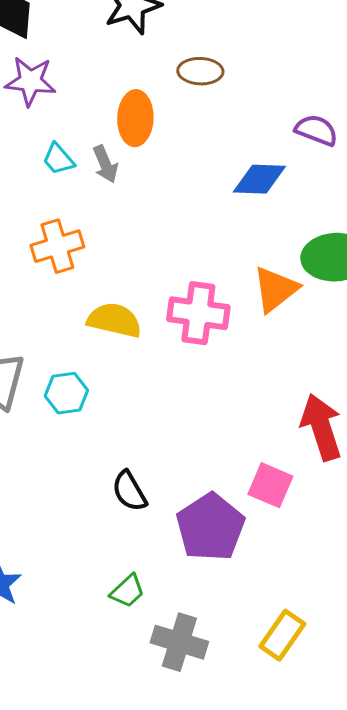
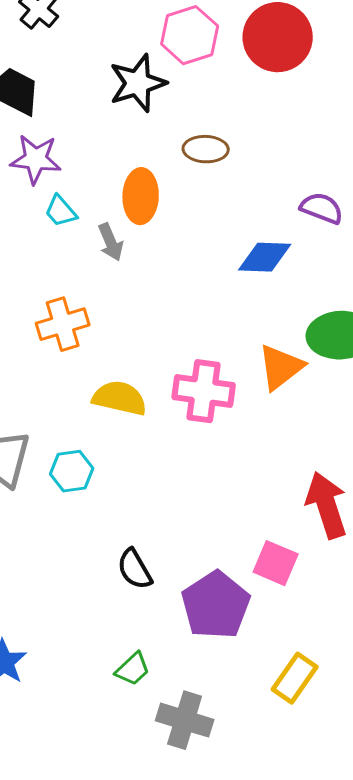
cyan trapezoid: (58, 159) -> (61, 211), moved
yellow rectangle: (282, 635) -> (295, 678), moved

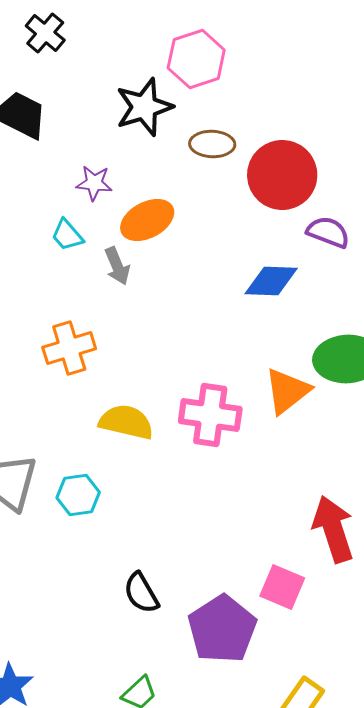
red circle: (278, 37) -> (282, 175), moved
brown ellipse: (206, 149) -> (212, 144), moved
purple star: (36, 159) -> (94, 183), moved, size x0.7
orange ellipse: (141, 196) -> (147, 220), turned 60

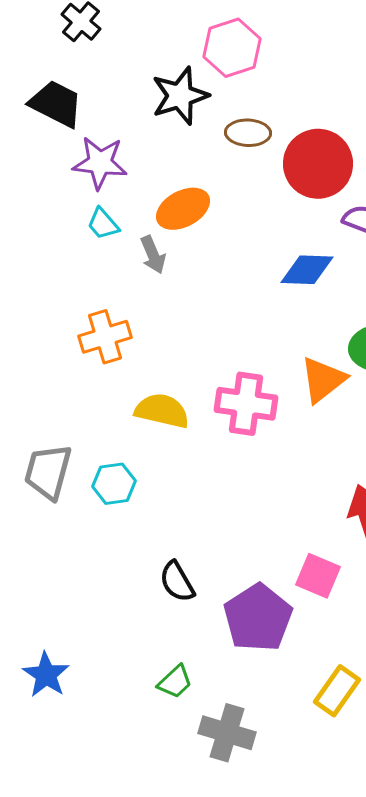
purple star: (94, 183) -> (100, 163), moved, size x1.5

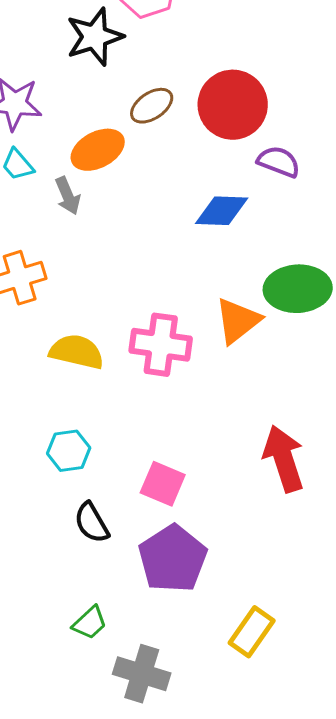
brown ellipse: (248, 133) -> (152, 106), moved, turned -36
cyan hexagon: (114, 484) -> (69, 451), moved
pink square: (318, 576) -> (163, 484), moved

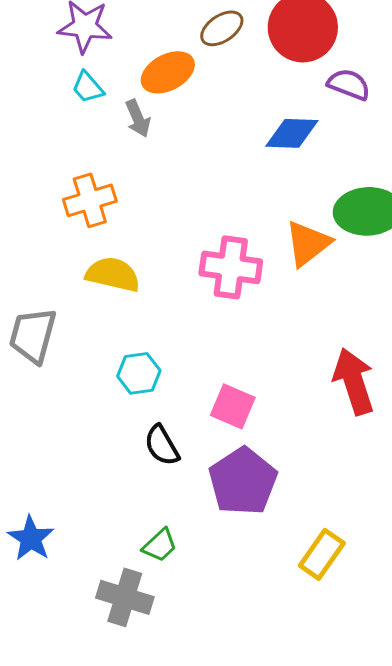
yellow semicircle: (77, 352) -> (113, 274), moved
gray cross: (142, 674) -> (125, 597), moved

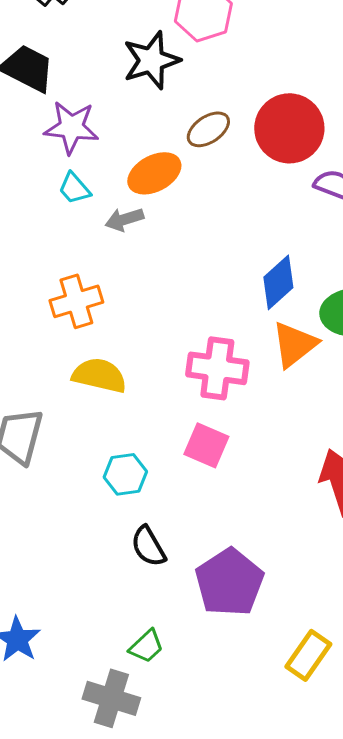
gray arrow: (138, 118) -> (124, 219), turned 96
blue diamond: (292, 133) -> (278, 282), moved, turned -44
pink square: (233, 406) -> (206, 445), moved

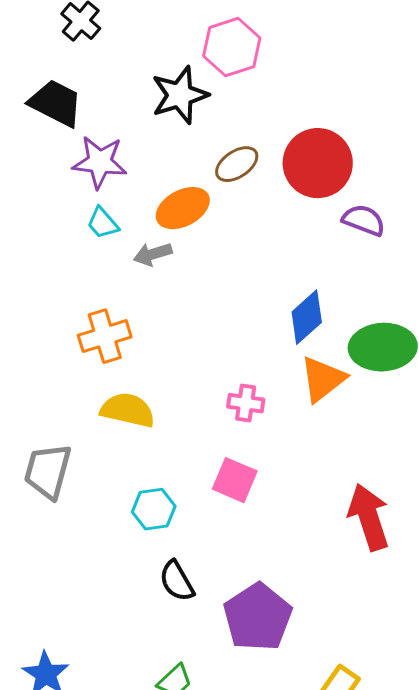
pink cross: (217, 368) -> (246, 403), size x0.6

